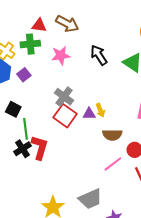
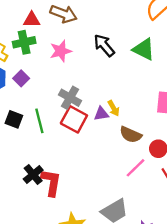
green line: (25, 129) -> (39, 121), moved
brown semicircle: (112, 135) -> (131, 135), turned 30
red L-shape: (40, 148) -> (51, 182), moved
black cross: (23, 149) -> (33, 175), moved

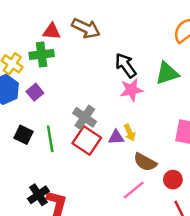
green triangle: (144, 49) -> (167, 73), turned -50
pink star: (61, 51) -> (131, 90), moved
pink line: (135, 168) -> (134, 190), moved

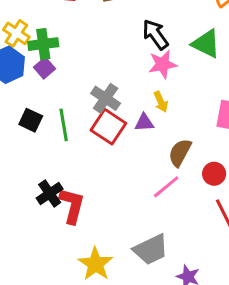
green cross: (42, 54) -> (43, 44), moved
green triangle: (167, 73) -> (206, 44), turned 45
yellow arrow: (130, 133) -> (161, 102), moved
brown semicircle: (145, 162) -> (180, 153), turned 90

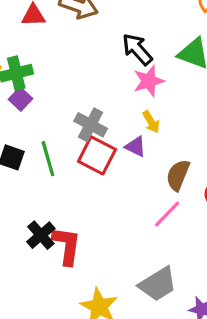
purple triangle: (144, 122) -> (136, 147), turned 36

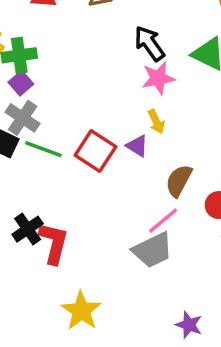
gray cross: (91, 125) -> (23, 118), moved
green line: (48, 159) -> (43, 149), turned -60
gray trapezoid: (158, 284) -> (153, 250), moved

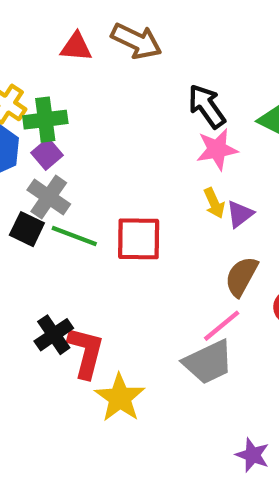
purple triangle: (137, 146) -> (240, 214), moved, turned 50
red square: (95, 151) -> (139, 239), turned -33
yellow star: (81, 311) -> (120, 398), moved

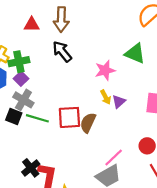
brown arrow: (136, 41) -> (61, 19), turned 70
black arrow: (207, 106) -> (62, 52), moved
brown semicircle: (241, 276) -> (88, 123), moved

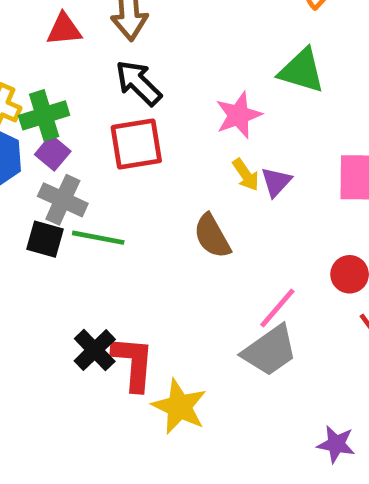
red square: (69, 117) -> (136, 144), moved
brown semicircle: (88, 123) -> (212, 236), turned -48

